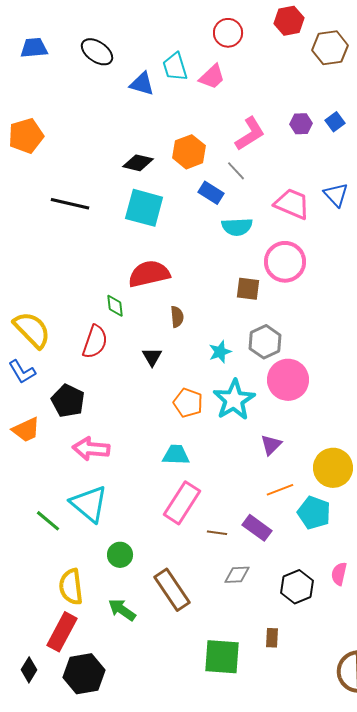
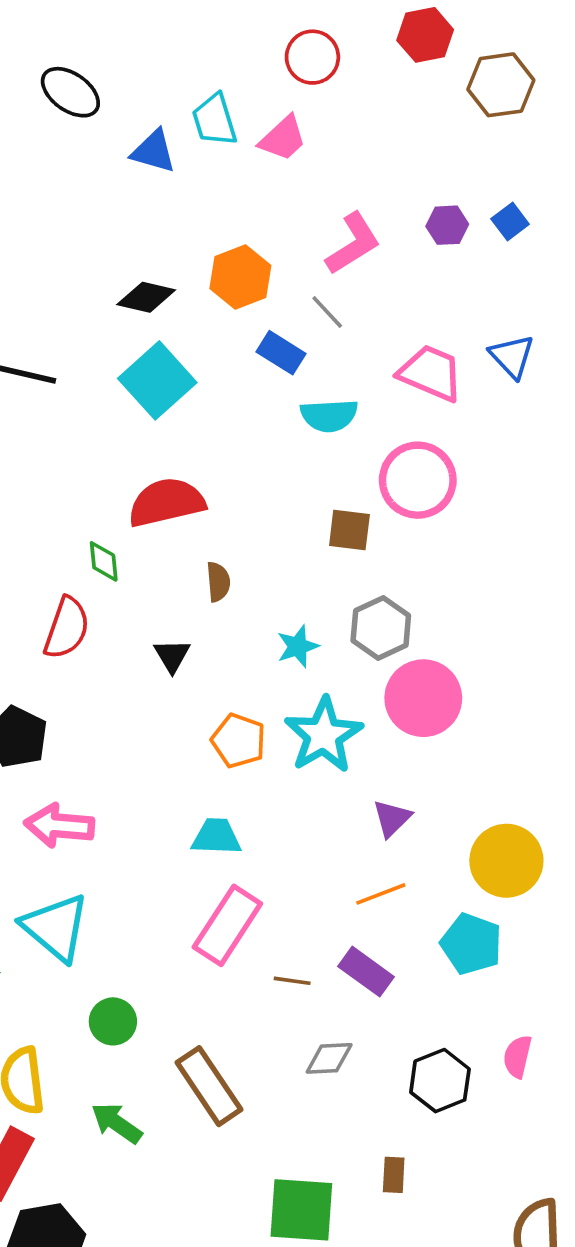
cyan square: (144, 208) -> (157, 380), turned 33
orange line: (280, 490) -> (381, 894), moved

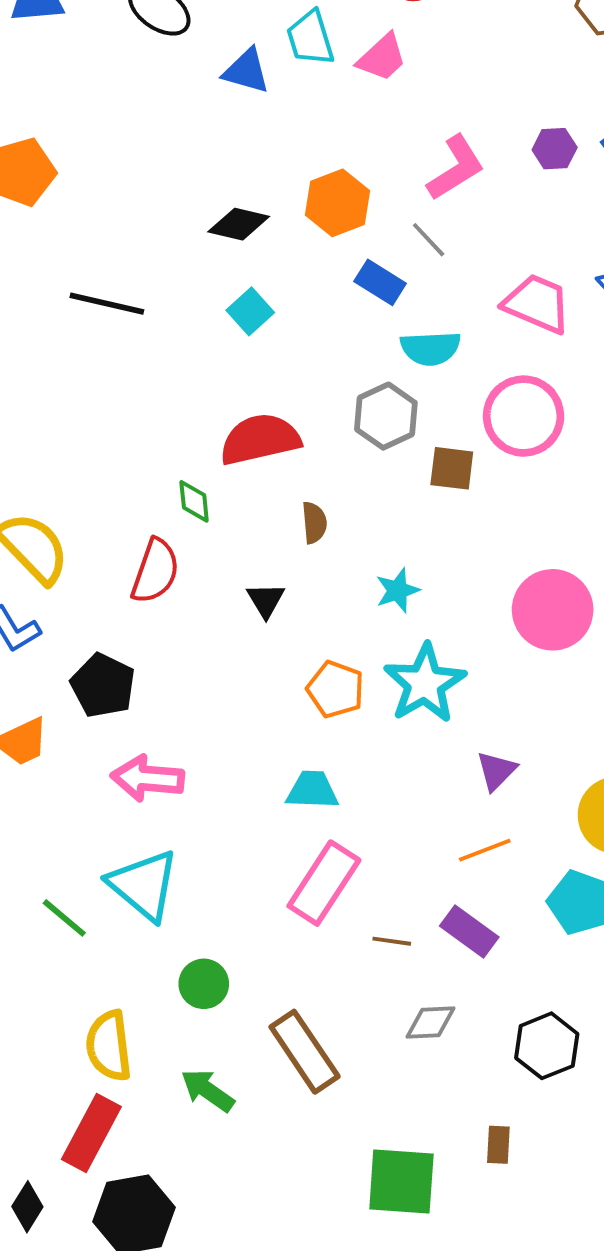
cyan square: (157, 380) -> (250, 311), size x0.6
gray hexagon: (381, 628) -> (386, 416), moved
pink circle: (423, 698) -> (553, 610), moved

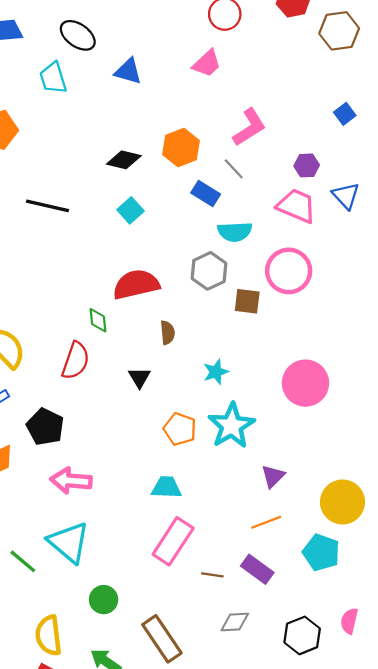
cyan trapezoid: (310, 38) -> (53, 78), moved
purple hexagon: (555, 149) -> (307, 165), moved

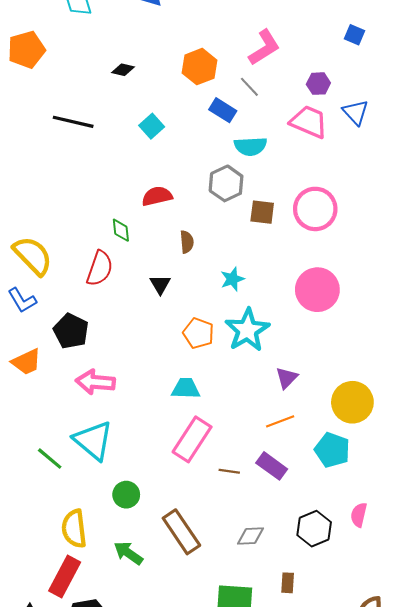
blue square: (345, 114) -> (355, 35), turned -30
black diamond: (124, 160) -> (123, 70), moved, size x0.7
pink circle: (289, 271) -> (315, 209), moved
red semicircle: (136, 284) -> (157, 196), size x0.7
gray diamond: (235, 622) -> (250, 536), moved

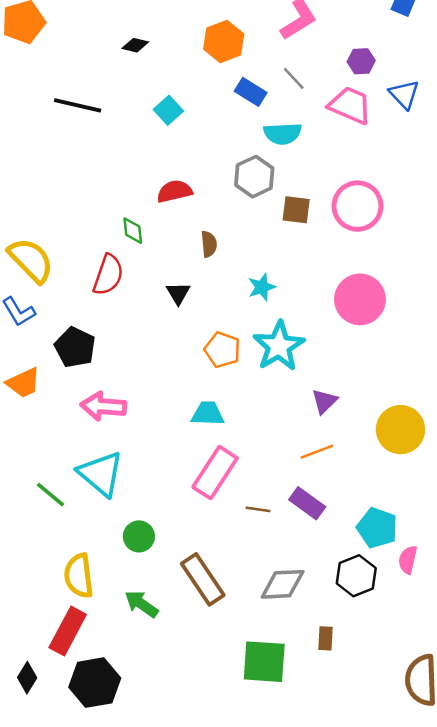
gray line: (249, 87) -> (294, 78), moved
cyan pentagon: (332, 450) -> (377, 528), moved
gray diamond: (250, 536) -> (283, 584), size x1.4

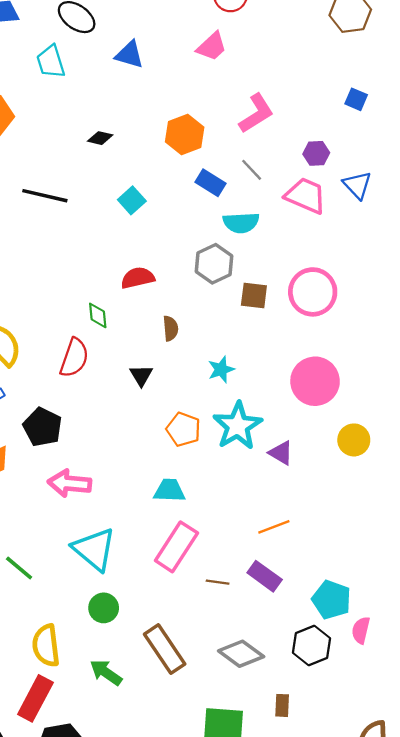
purple triangle: (324, 401) -> (281, 453), moved, turned -44
yellow circle: (400, 430) -> (354, 440), moved, size x0.7
cyan triangle: (101, 474) -> (94, 549), moved
gray diamond: (283, 584) -> (241, 654), turned 39

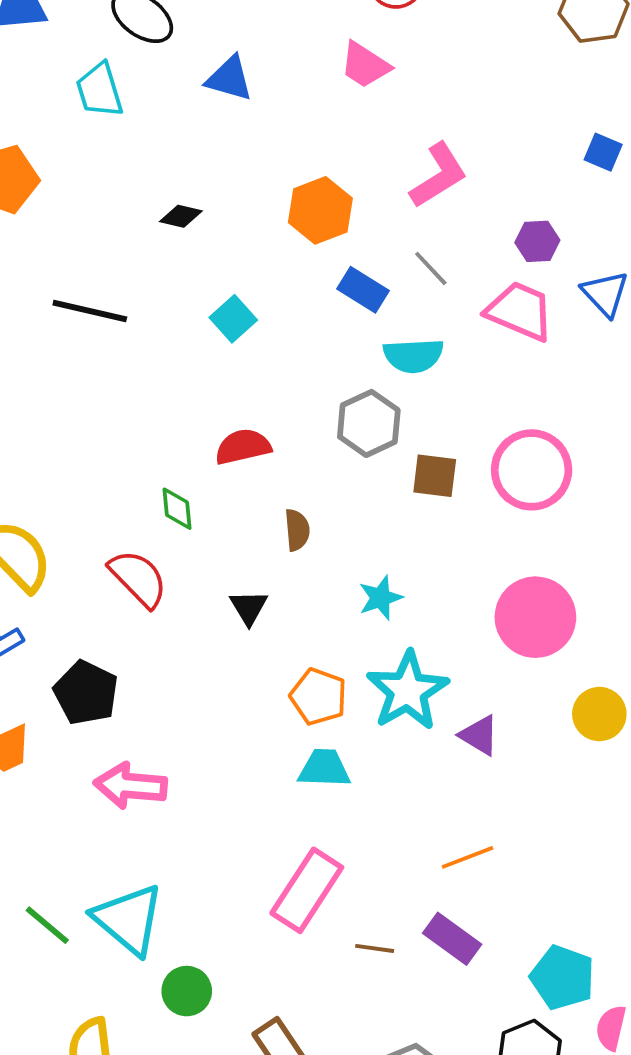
pink trapezoid: (212, 46) -> (365, 65), turned 76
red semicircle: (74, 358) -> (138, 578), turned -63
cyan trapezoid: (169, 490) -> (324, 768), moved
cyan triangle: (94, 549) -> (129, 919), moved

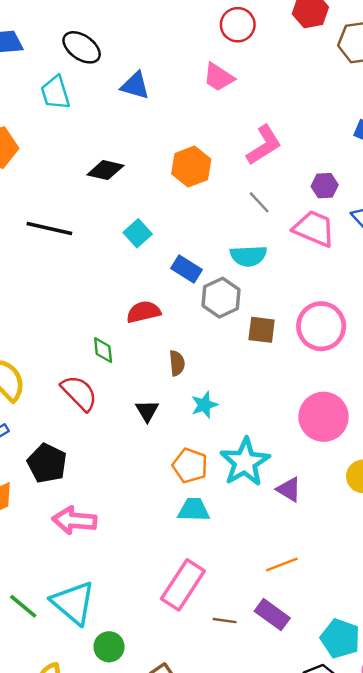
black diamond: (181, 216) -> (105, 170), size x1.4
blue rectangle: (363, 290) -> (186, 269), moved
cyan star: (380, 598) -> (204, 405), moved

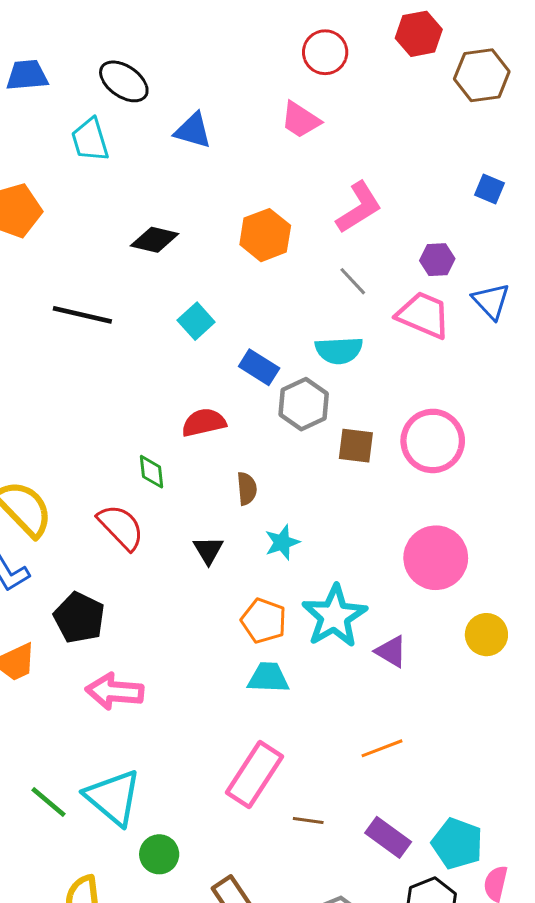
purple rectangle: (272, 615) -> (388, 837), moved

